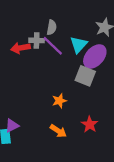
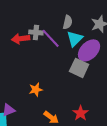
gray semicircle: (52, 27) -> (68, 22), moved
orange star: (59, 101) -> (36, 90), moved

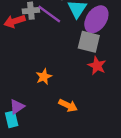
red star: (81, 113) -> (97, 66), moved

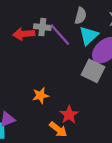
red star: (97, 66) -> (69, 115), moved

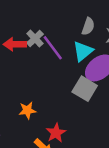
gray semicircle: (81, 16) -> (88, 26), moved
gray cross: (42, 27) -> (35, 38), turned 35

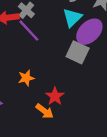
purple line: (53, 48) -> (29, 31), moved

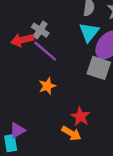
orange star: (26, 78) -> (47, 86), moved

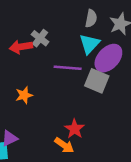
purple line: (45, 51) -> (68, 68), moved, turned -40
orange star: (47, 86) -> (24, 95), moved

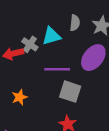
cyan triangle: (90, 44) -> (51, 36), moved, turned 36
gray square: (97, 81) -> (70, 92), moved

